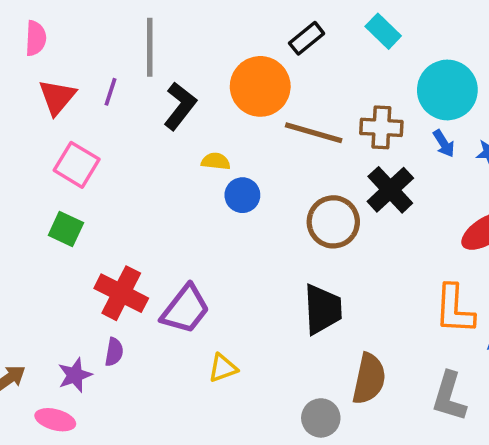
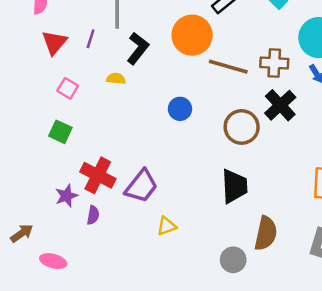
yellow semicircle: (216, 161) -> (116, 79), moved
pink square: (77, 165) -> (68, 88), size x0.7
purple star: (75, 375) -> (66, 196), moved

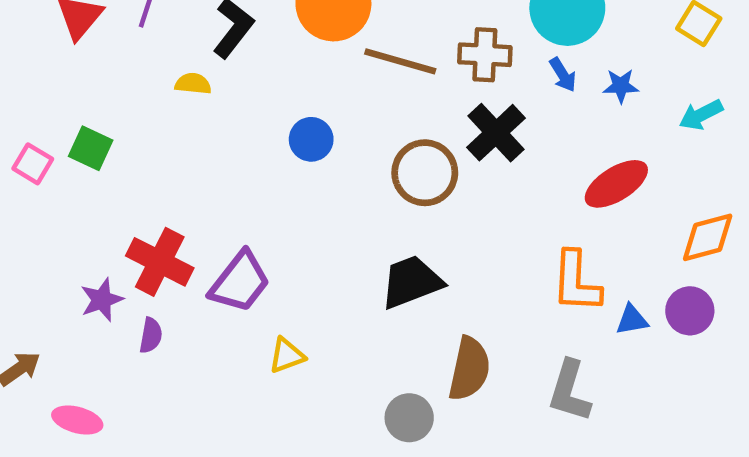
pink square: (68, 88) -> (33, 164), moved
green square: (60, 132) -> (91, 148), moved
black trapezoid: (234, 186) -> (411, 282), turned -108

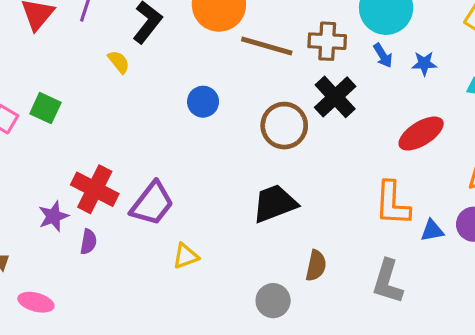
yellow semicircle: (193, 84) -> (119, 62), turned 45
brown semicircle: (469, 369) -> (316, 266), size x0.7

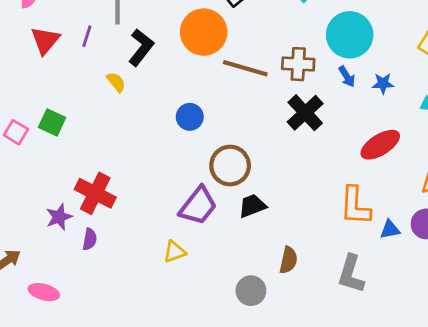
brown circle: (284, 126) -> (230, 166), moved
purple trapezoid: (152, 204) -> (198, 206), moved
black trapezoid: (275, 204) -> (252, 206), size x0.7

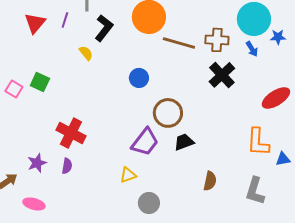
blue star: (383, 83) -> (278, 37), moved
purple star: (59, 217) -> (37, 163), moved
gray circle: (251, 291) -> (149, 203), moved

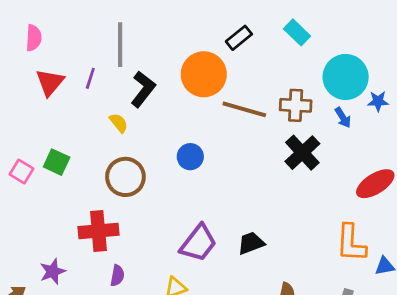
brown circle: (168, 113) -> (125, 177), moved
red cross: (71, 133) -> (98, 231), turned -32
purple semicircle: (67, 166) -> (117, 276), moved

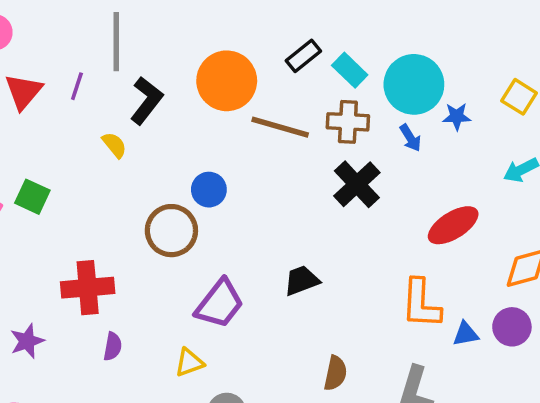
cyan rectangle: (297, 32) -> (350, 70), moved
black rectangle: (239, 38) -> (303, 56), moved
brown circle: (125, 177) -> (171, 231), moved
black trapezoid: (251, 243) -> (302, 280), moved

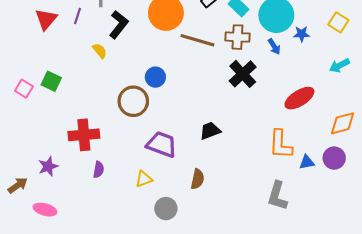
purple trapezoid: (220, 304) -> (162, 144), turned -108
brown semicircle: (335, 373) -> (197, 179), moved

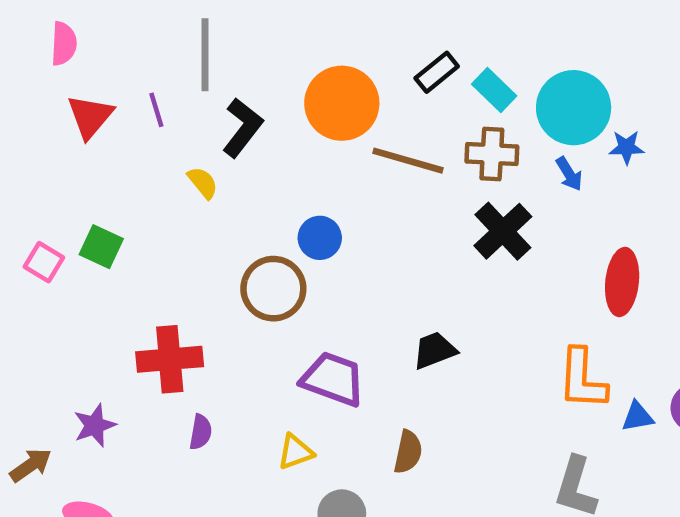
purple line: (78, 16) -> (156, 110), turned -35
red ellipse: (299, 98) -> (622, 282), turned -52

